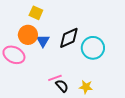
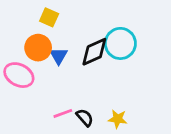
cyan circle: (93, 48) -> (120, 43), moved
pink line: (55, 78) -> (63, 113), moved

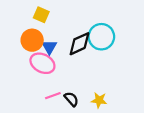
pink ellipse: (19, 75) -> (42, 63), moved

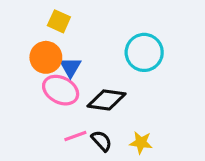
black diamond: (79, 44) -> (106, 100), moved, turned 32

